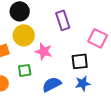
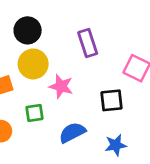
blue star: (83, 83) -> (116, 145), moved

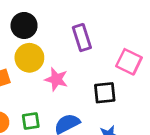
green square: (35, 113) -> (31, 121), moved

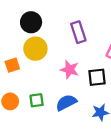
pink star: (56, 79) -> (70, 70), moved

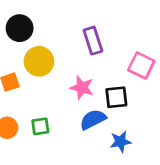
black circle: (31, 22) -> (20, 28), moved
blue semicircle: (66, 103) -> (93, 119), moved

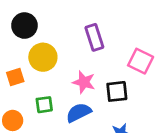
blue semicircle: (93, 119) -> (79, 113), moved
green square: (40, 126) -> (44, 105), moved

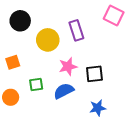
yellow circle: (43, 57) -> (48, 40), moved
pink square: (141, 61) -> (114, 15), moved
pink star: (84, 82) -> (68, 66), turned -30

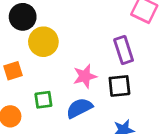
purple rectangle: (76, 30) -> (124, 50), moved
yellow circle: (48, 40) -> (43, 42), moved

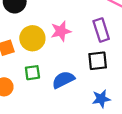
yellow circle: (43, 42) -> (32, 38), moved
pink star: (85, 76) -> (61, 31), moved

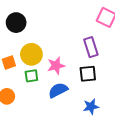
pink star: (61, 31) -> (56, 66), moved
green square: (32, 73) -> (31, 76), moved

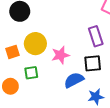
green square: (31, 76) -> (31, 73), moved
blue semicircle: (58, 90) -> (74, 80), moved

